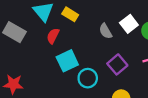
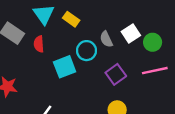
red semicircle: (53, 36) -> (39, 44), moved, turned -35
cyan circle: (88, 78) -> (87, 51), moved

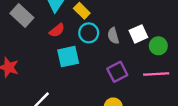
red semicircle: (39, 44) -> (57, 30), moved, turned -133
cyan circle: (87, 51) -> (89, 33), moved

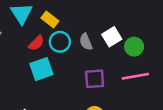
red semicircle: (57, 30) -> (36, 43), moved
purple square: (117, 72) -> (95, 79), turned 30

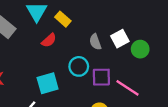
cyan circle: (60, 42) -> (79, 66), moved
cyan square: (41, 69) -> (48, 83), moved
pink line: (135, 76) -> (127, 88), moved, turned 40

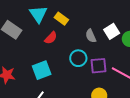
cyan square: (48, 83) -> (42, 70), moved

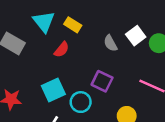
cyan circle: (78, 58) -> (81, 102), moved
purple square: (99, 66) -> (102, 81), moved, turned 36

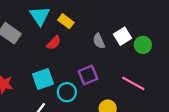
purple square: (102, 81) -> (88, 75), turned 36

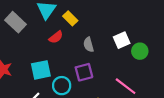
gray semicircle: (99, 41) -> (89, 45), moved

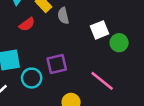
gray semicircle: (89, 45) -> (63, 16), moved

